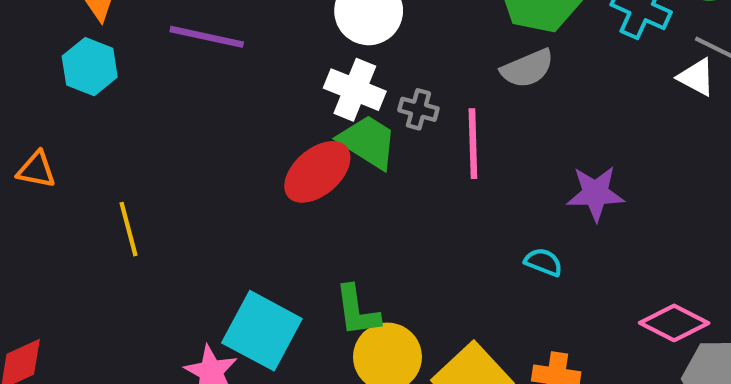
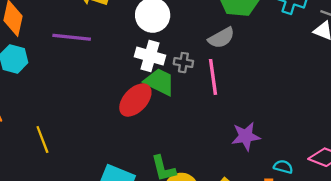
gray semicircle: (527, 68) -> (221, 38), moved
purple star: (595, 193) -> (246, 136), moved
cyan semicircle: (543, 262) -> (283, 167), moved

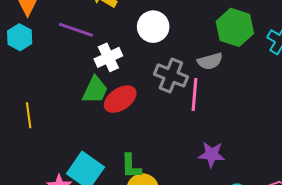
white cross: (150, 56) -> (108, 57), moved, turned 36
gray cross: (183, 63) -> (171, 75), size x1.8
green trapezoid: (159, 82) -> (95, 90), moved, turned 76

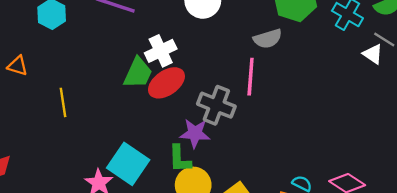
white cross: (108, 57) -> (161, 51), moved
gray cross: (171, 75) -> (216, 105), moved
purple star: (212, 154) -> (195, 133), moved

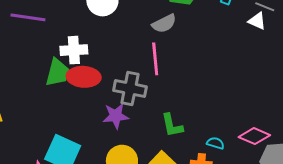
white cross: (161, 51) -> (74, 50), turned 32
red ellipse: (166, 83) -> (84, 77), turned 48
green L-shape: (180, 159) -> (172, 125), moved

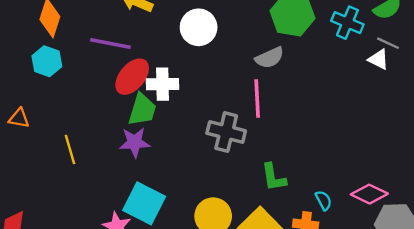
red ellipse: (84, 77) -> (132, 77), moved, turned -56
purple star: (116, 116) -> (135, 142), moved
cyan semicircle: (216, 143) -> (324, 200), turned 42

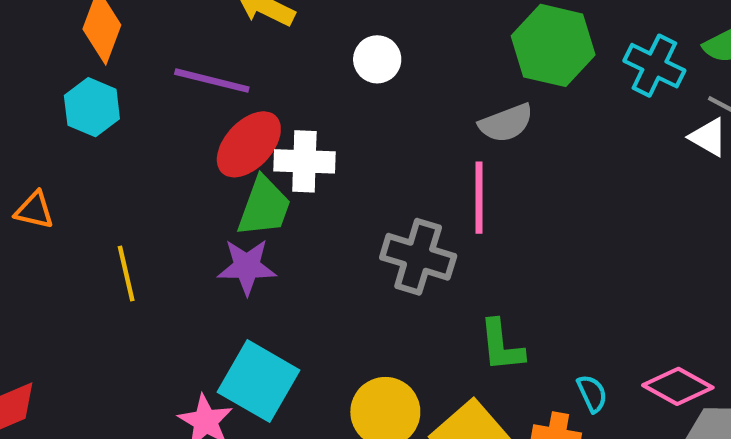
white circle: (199, 27) -> (377, 59), size x0.7

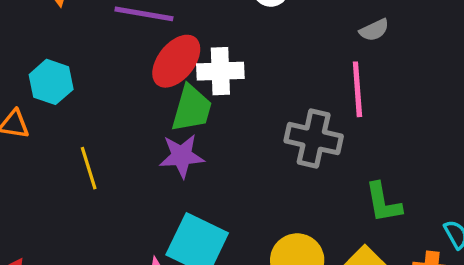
cyan hexagon: (92, 107) -> (51, 82), moved
gray semicircle: (506, 123) -> (374, 30), size x0.7

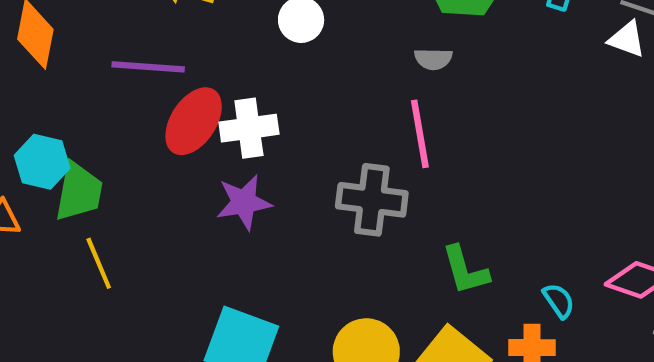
gray semicircle: (374, 30) -> (433, 59), turned 32
green trapezoid: (192, 108) -> (79, 192), moved
purple star: (182, 156) -> (244, 202), moved

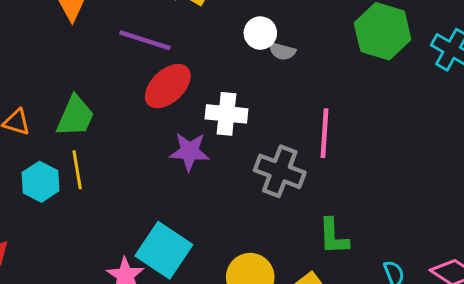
gray semicircle: (433, 59) -> (282, 51), moved
white cross: (249, 128) -> (227, 114), moved
cyan hexagon: (42, 162) -> (40, 182), moved

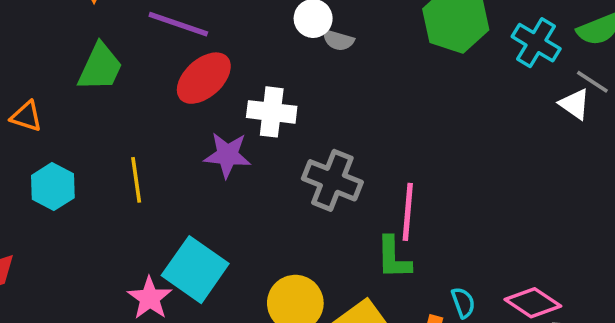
green trapezoid: (75, 116) -> (100, 67), moved
pink line: (325, 133) -> (408, 212), moved
yellow line: (77, 170) -> (136, 180), moved

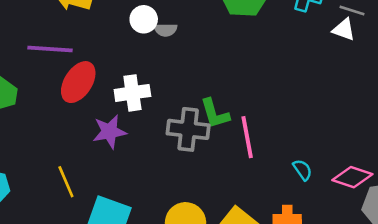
yellow line: (136, 180) -> (66, 182), moved
green L-shape: (393, 258) -> (215, 114), moved
cyan semicircle: (463, 303) -> (302, 170), moved

